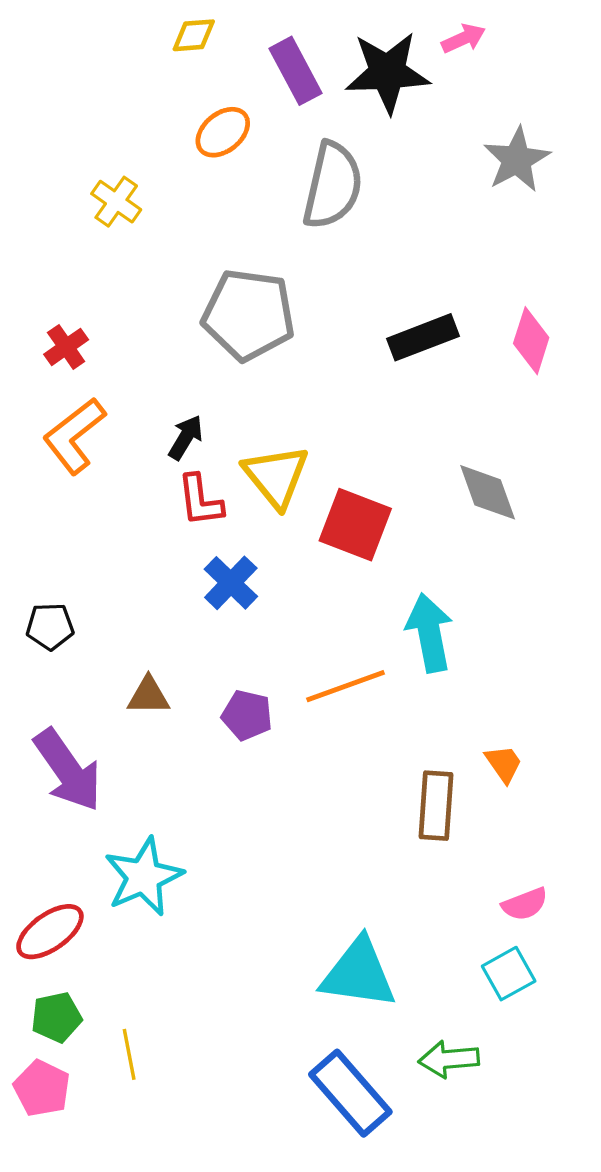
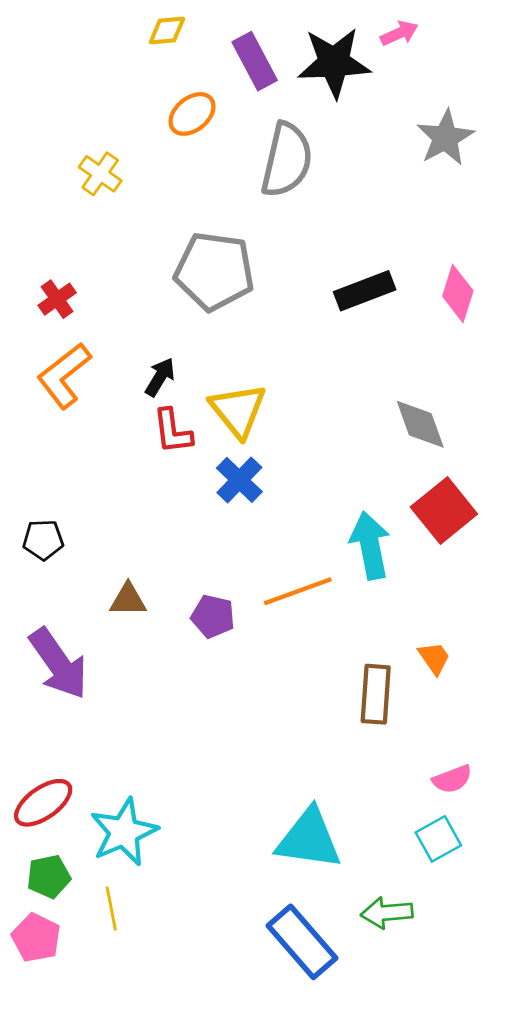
red square: (355, 525) -> (444, 511), moved, turned 30
blue cross: (231, 583) -> (239, 480), moved
cyan star: (144, 877) -> (124, 832), moved

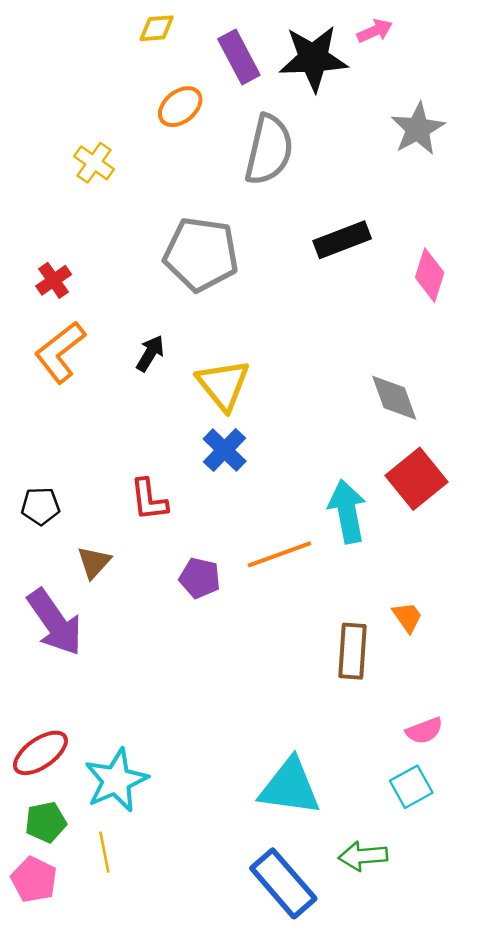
black rectangle: (365, 291) -> (342, 240), moved
red L-shape: (173, 431) -> (149, 500), moved
brown triangle: (128, 600) -> (94, 562), moved, turned -48

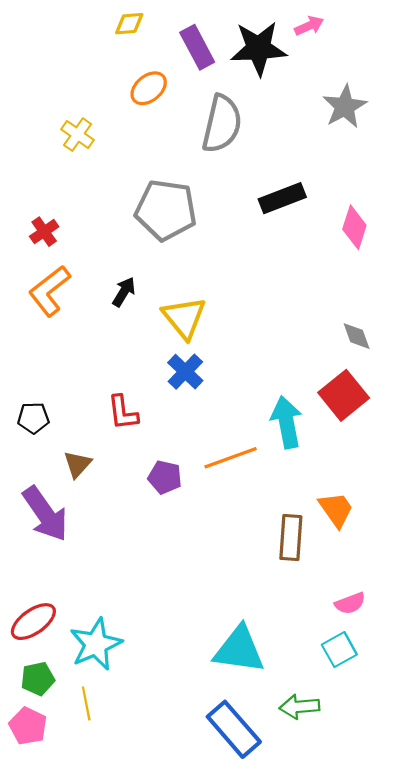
gray diamond: (394, 398) -> (357, 336), moved, size x0.7
orange trapezoid: (407, 617) -> (336, 510), size x1.4

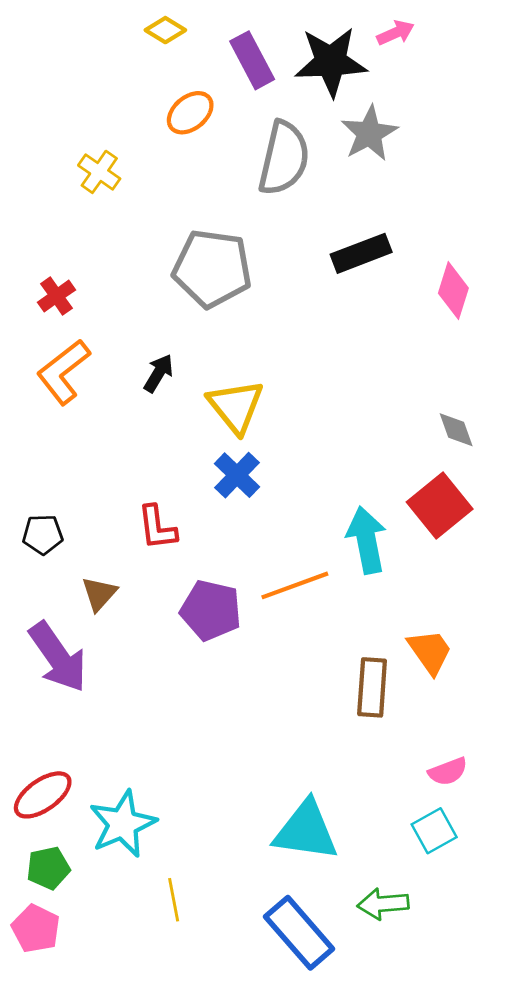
yellow diamond: (129, 24) -> (165, 30), turned 36
gray star: (345, 107) -> (369, 133), moved
purple pentagon: (165, 477) -> (211, 610), size x1.4
yellow line: (86, 703) -> (174, 900), moved

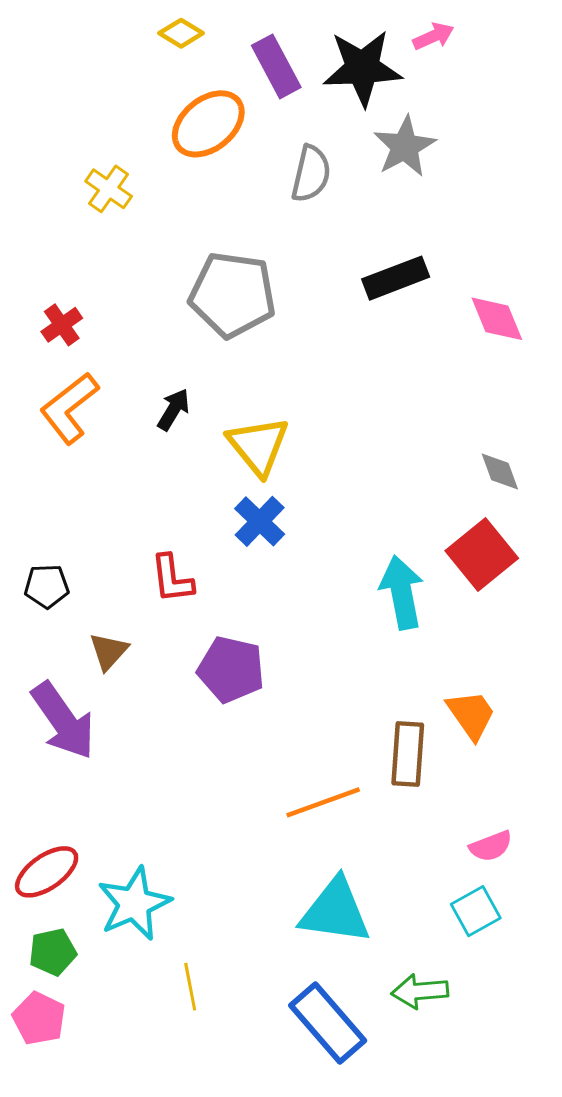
orange ellipse: (190, 113) -> (208, 124), size x1.4
gray semicircle: (284, 158) -> (311, 174), size x0.7
pink diamond: (453, 291) -> (497, 319), turned -40
orange line: (295, 585) -> (323, 802), moved

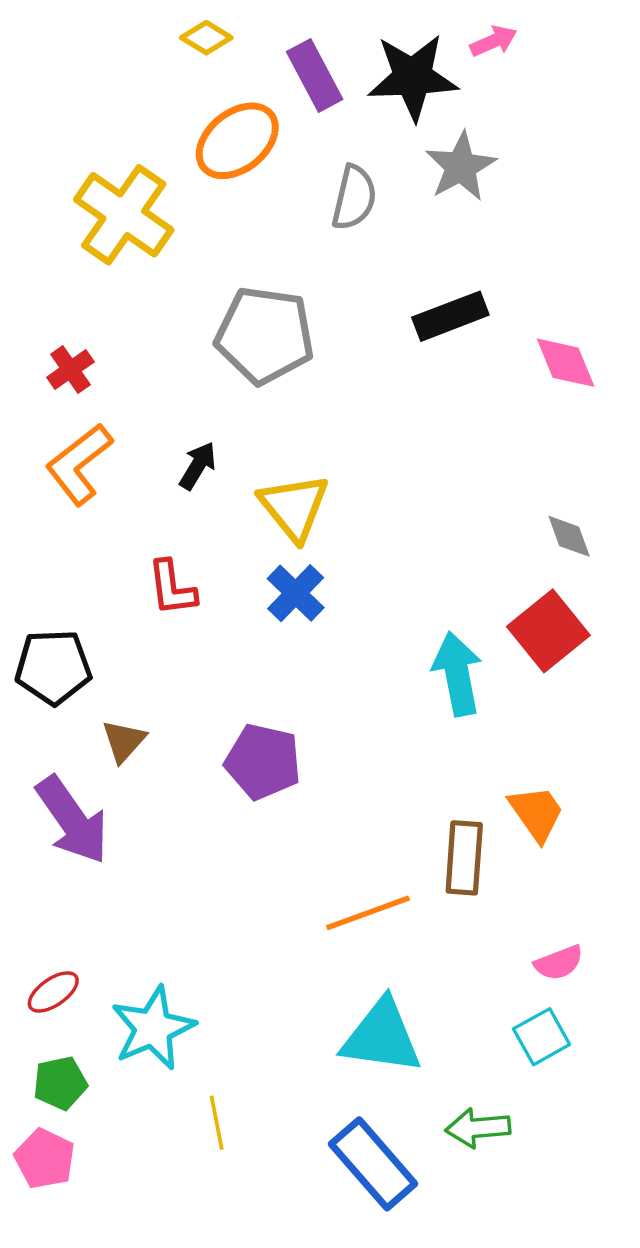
yellow cross: (109, 189) -> (124, 215), size x1.8
red L-shape: (172, 579) -> (172, 588), moved
black pentagon: (47, 586) -> (53, 667), size x1.5
red ellipse: (47, 872) -> (53, 992), size x0.7

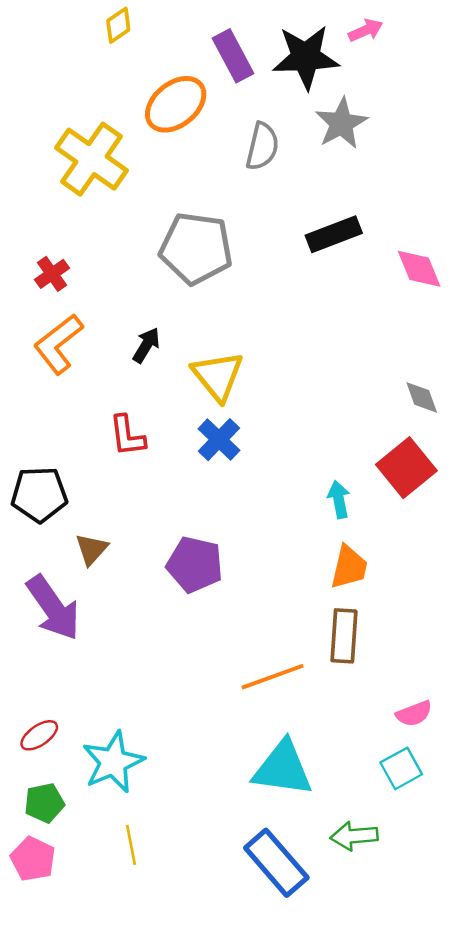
yellow diamond: (206, 38) -> (118, 25), moved, turned -66
cyan arrow: (457, 674) -> (339, 499), size x0.6
orange trapezoid: (536, 813) -> (349, 567), moved, turned 48
yellow line: (217, 1123) -> (131, 845), moved

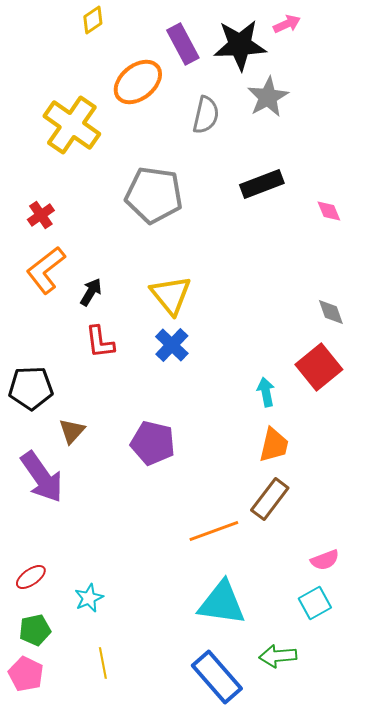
pink diamond: (419, 269) -> (329, 211), size x0.7
black arrow: (146, 345) -> (91, 292), moved
brown rectangle: (344, 636) -> (270, 499), turned 33
cyan star: (113, 762) -> (89, 598), size x0.6

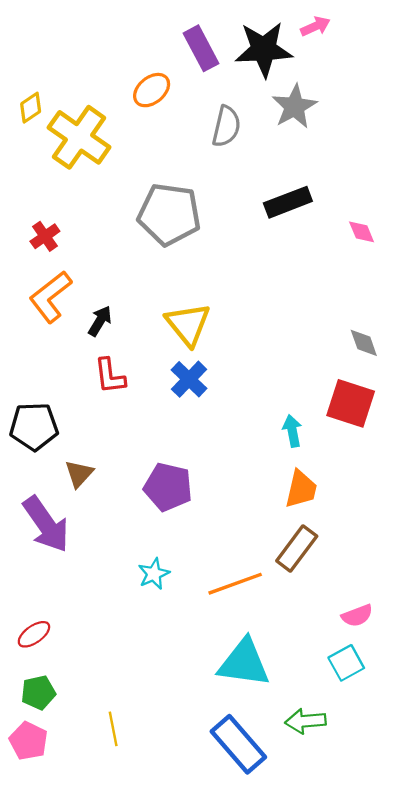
yellow diamond: (93, 20) -> (31, 108), moved
orange ellipse: (138, 82) -> (152, 90), size x0.7
red square: (319, 367) -> (351, 403), turned -33
cyan star: (89, 598) -> (154, 574), moved

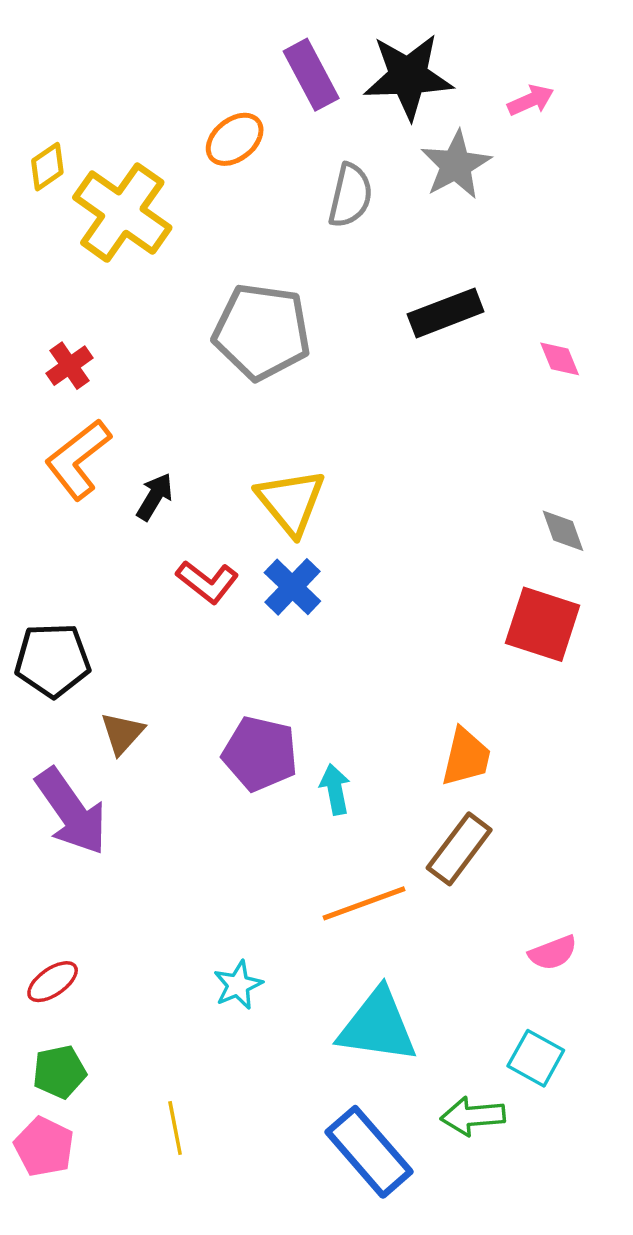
pink arrow: (315, 26) -> (531, 100), moved
red L-shape: (110, 376) -> (207, 582), moved, turned -45
cyan arrow: (292, 431) -> (335, 789), moved
cyan star: (154, 574) -> (238, 985), moved
cyan square: (346, 663) -> (536, 1058), moved, turned -32

